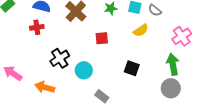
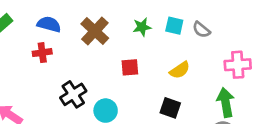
yellow semicircle: (141, 30) -> (180, 70), moved
pink cross: (182, 36) -> (238, 65), turned 30

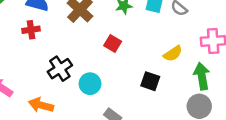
red square: (130, 67) -> (113, 44), turned 36
yellow semicircle: (180, 70) -> (173, 54), moved

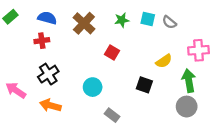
black cross: (60, 69) -> (48, 74), moved

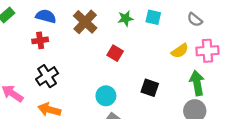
gray semicircle: (169, 22) -> (195, 20), moved
yellow semicircle: (164, 61) -> (180, 51), moved
cyan circle: (93, 87) -> (106, 96), moved

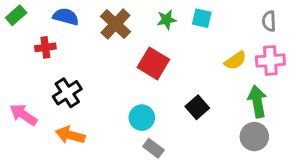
gray semicircle: (195, 20) -> (269, 21), moved, turned 49
red cross: (40, 40) -> (45, 47), moved
red square: (115, 53) -> (153, 63), size x1.5
black square: (150, 88) -> (197, 107), turned 30

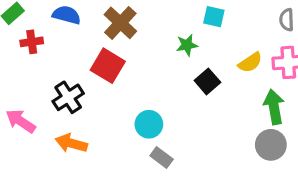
green star: (167, 20) -> (187, 45), moved
red cross: (45, 47) -> (32, 42), moved
red square: (153, 63) -> (108, 66), moved
black square: (197, 107) -> (207, 81), moved

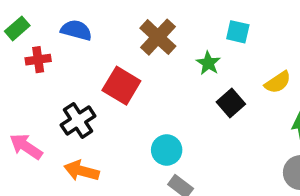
brown cross: (120, 23) -> (158, 37), moved
green star: (187, 45) -> (208, 63), turned -30

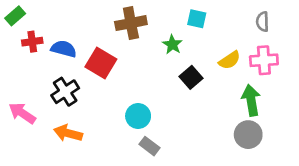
blue semicircle: (76, 30) -> (64, 49), moved
brown cross: (158, 37) -> (131, 23), turned 36

